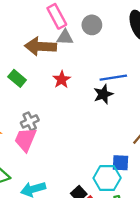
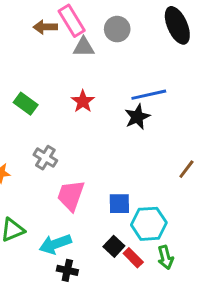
brown arrow: (40, 46) -> (45, 27), moved, size x0.6
gray cross: (30, 121) -> (45, 158), turned -30
pink trapezoid: (25, 140) -> (71, 195), moved
blue square: (120, 163) -> (119, 204), moved

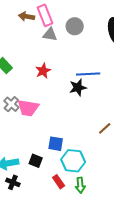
pink trapezoid: (71, 195) -> (28, 108), moved, turned -110
black square: (114, 246) -> (36, 161), moved, turned -32

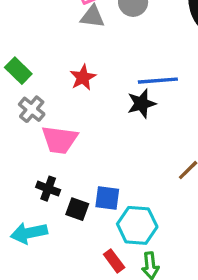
gray cross: (11, 104) -> (32, 109), moved
black square: (36, 161) -> (77, 209), moved
black cross: (13, 182) -> (48, 189), moved

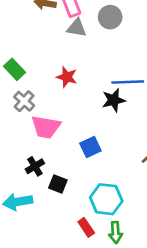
red star: (83, 77) -> (67, 77), turned -30
black cross: (48, 189) -> (35, 166), turned 36
blue square: (107, 198) -> (90, 147), moved, turned -35

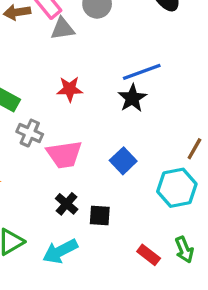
cyan hexagon: (106, 199) -> (177, 188), moved

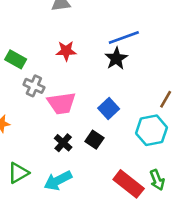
black square: (100, 216) -> (94, 140), moved, turned 30
red rectangle: (149, 255) -> (129, 184), size x1.6

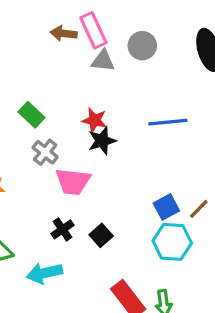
black star: (116, 58) -> (102, 141), moved
blue square: (109, 109) -> (166, 207), moved

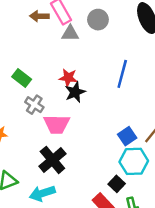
blue line: (168, 122) -> (122, 74), turned -64
black cross: (63, 229) -> (52, 160), size x1.6
black square: (101, 235) -> (117, 184), moved

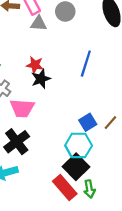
cyan hexagon: (134, 161) -> (79, 145), moved
black square: (117, 184) -> (76, 167), size x1.6

